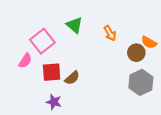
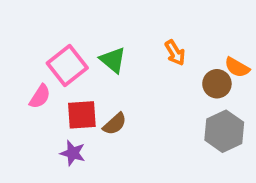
green triangle: (74, 25) -> (113, 60), moved
purple star: (54, 102) -> (73, 153), moved

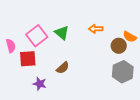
orange arrow: (175, 53) -> (96, 29), turned 120
pink semicircle: (40, 97) -> (11, 46), moved, turned -48
red square: (82, 115) -> (28, 59), moved

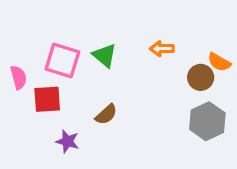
pink square: (37, 36) -> (62, 60), turned -35

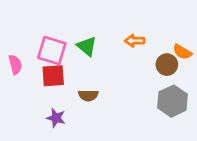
red square: (47, 99) -> (53, 76), moved
brown semicircle: (106, 114) -> (88, 95), turned 42

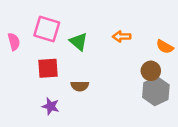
pink square: (52, 51) -> (47, 29), moved
pink semicircle: (15, 65) -> (14, 42), moved
brown circle: (167, 65) -> (151, 71), moved

